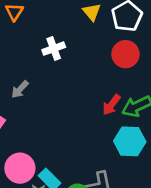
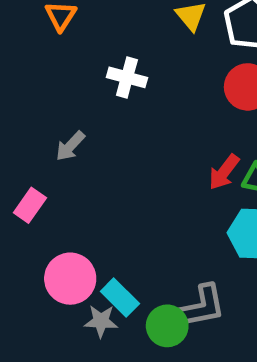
white cross: (54, 49) -> (127, 77), turned 35

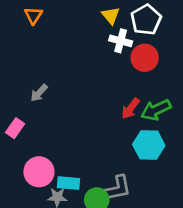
white cross: (127, 77) -> (121, 41), moved
cyan rectangle: (120, 297) -> (69, 183), turned -40

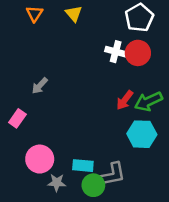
yellow triangle: (111, 15) -> (74, 14), moved
white cross: (121, 41) -> (116, 52), moved
cyan rectangle: (69, 183) -> (83, 166), moved

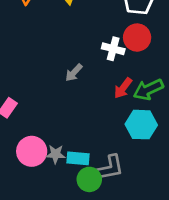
white cross: (116, 52) -> (113, 49), moved
gray arrow: (40, 86) -> (74, 73), moved
gray star: (57, 183) -> (56, 154), moved

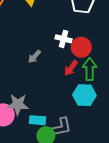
red circle: (137, 38) -> (81, 47), moved
green arrow: (148, 89) -> (90, 69), turned 115
gray star: (56, 154) -> (18, 105), moved, size x1.5

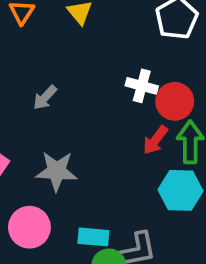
gray arrow: (34, 57) -> (45, 97), moved
gray star: (18, 105) -> (57, 171), moved

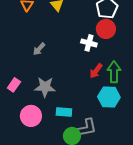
red circle: (175, 101) -> (106, 29), moved
cyan rectangle: (93, 237) -> (64, 112), moved

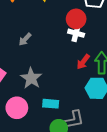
red circle: (106, 29) -> (76, 19), moved
gray star: (45, 87) -> (31, 78), turned 30

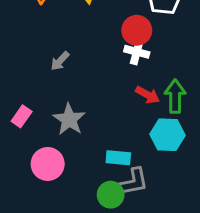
red arrow: (83, 62) -> (148, 95), turned -98
cyan rectangle: (51, 104) -> (118, 158), moved

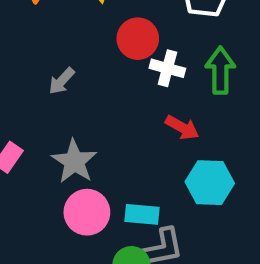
red circle: (137, 30) -> (138, 39), moved
green arrow: (175, 96) -> (220, 70), moved
pink circle: (48, 164) -> (87, 212), moved

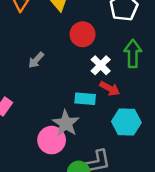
white cross: (167, 68) -> (101, 65), moved, turned 30
gray star: (74, 161) -> (66, 123), moved
cyan rectangle: (142, 214) -> (85, 99), moved

